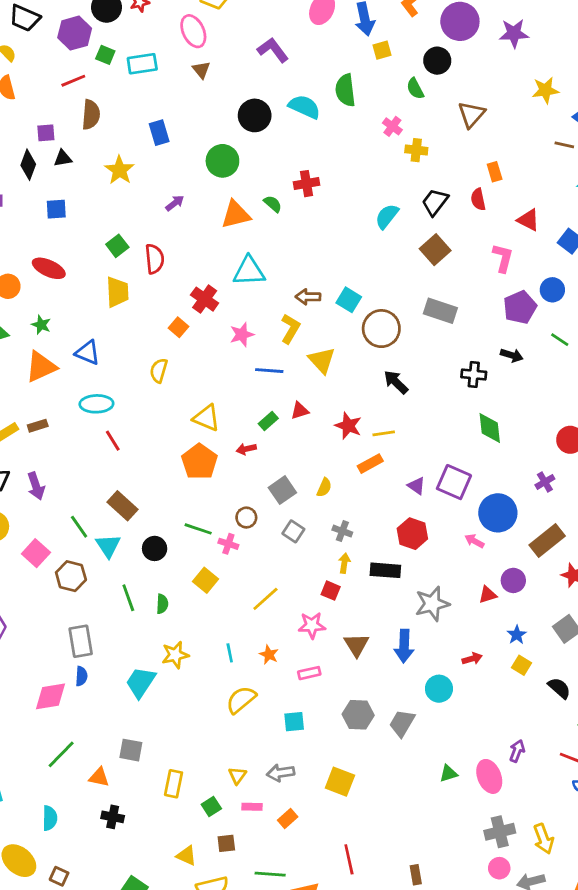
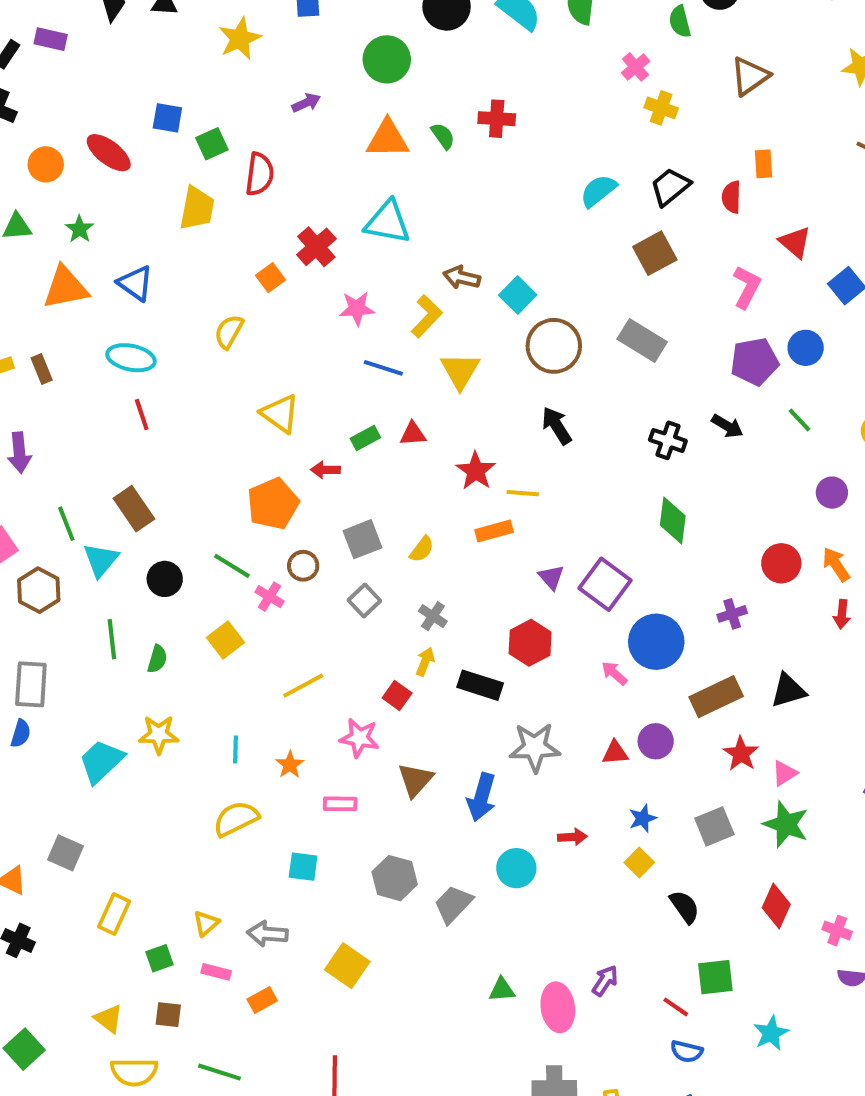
blue square: (56, 209) -> (167, 118), moved
brown rectangle: (38, 426) -> (42, 369), turned 72
orange pentagon: (199, 462) -> (273, 504), moved

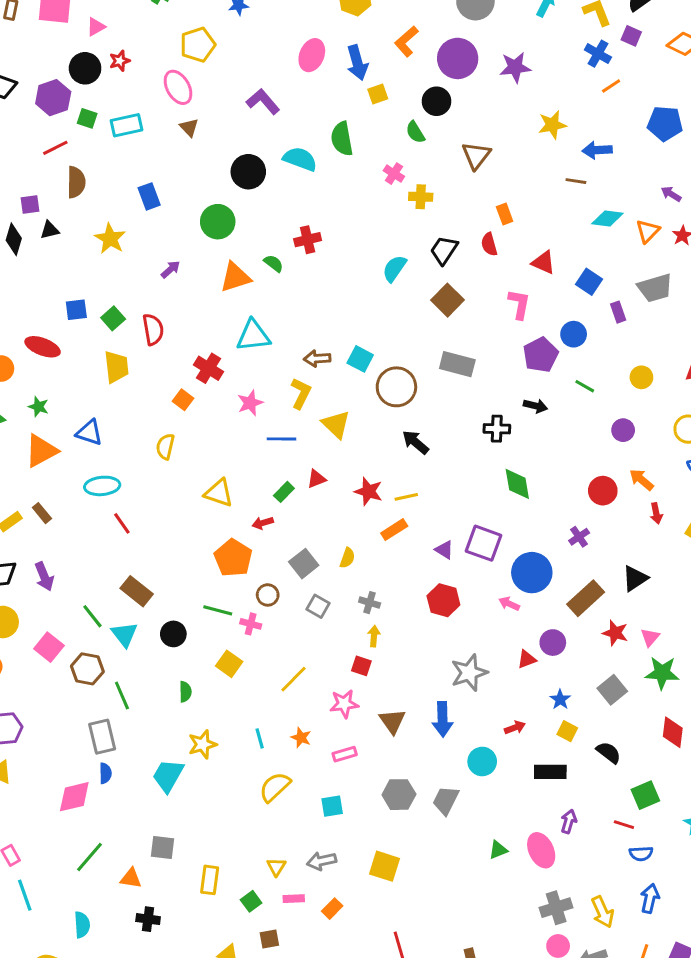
green line: (112, 639) -> (122, 696), moved
black rectangle: (480, 685) -> (550, 772), moved

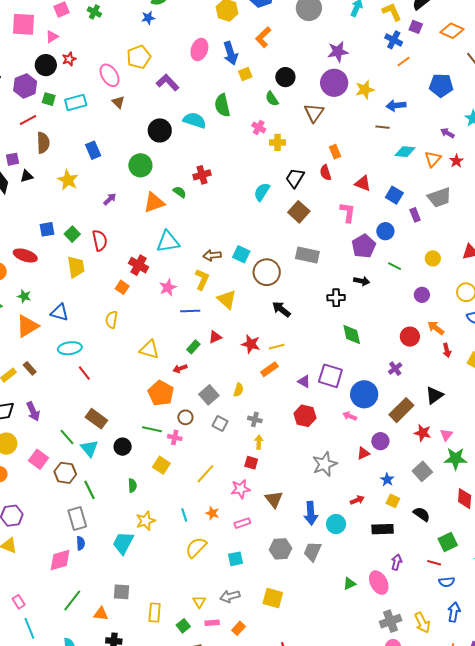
yellow pentagon: (198, 45) -> (139, 57), moved
purple circle: (458, 58) -> (334, 83), moved
blue arrow: (443, 719) -> (311, 513), moved

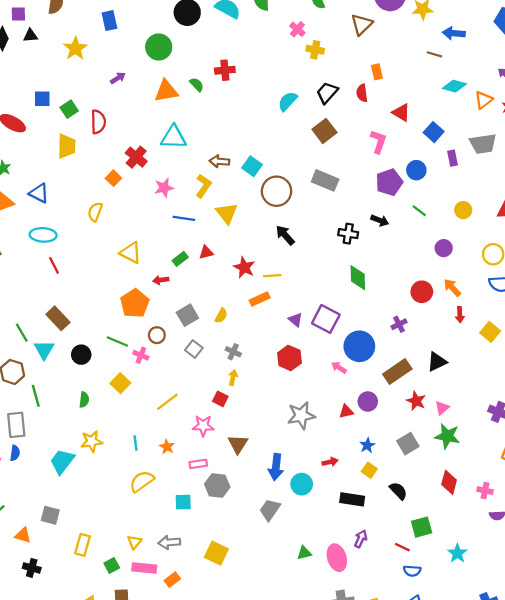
gray hexagon: (280, 549) -> (217, 485), moved
pink rectangle: (212, 623) -> (144, 568), size x1.5

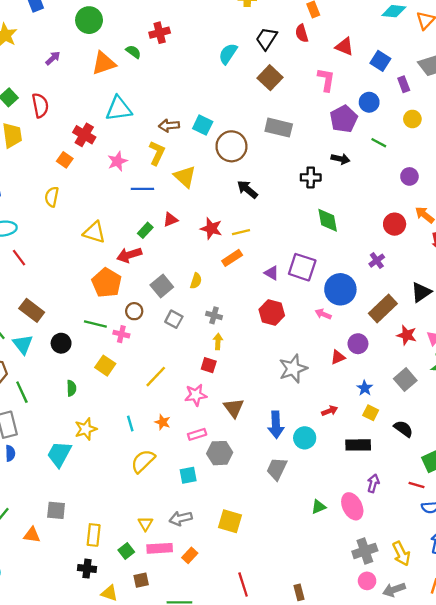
yellow circle: (463, 210) -> (412, 119), moved
red arrow: (161, 280) -> (129, 255), size x1.5
black cross: (32, 568) -> (87, 569), moved

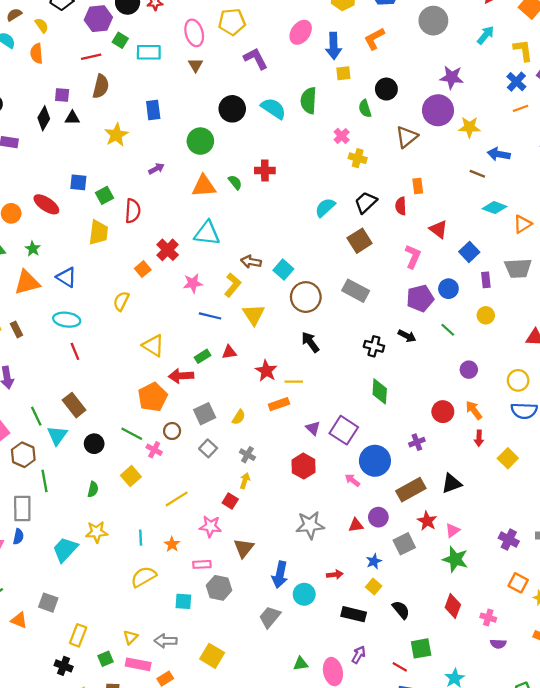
gray square: (405, 380) -> (404, 544), moved

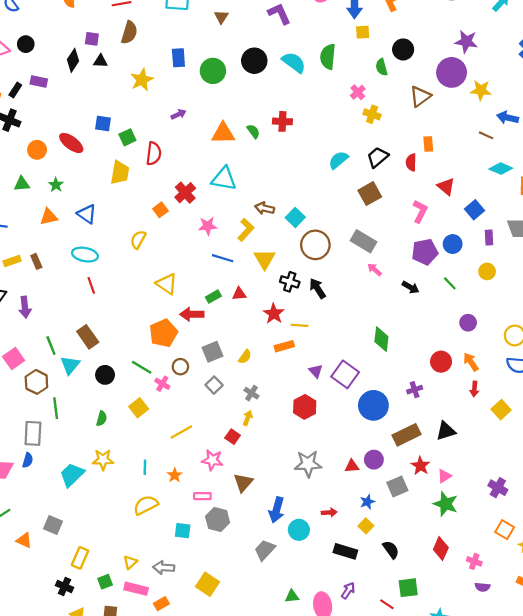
green circle: (200, 141) -> (213, 71), moved
orange triangle: (27, 282) -> (49, 217), size x0.7
black cross: (374, 346) -> (290, 282), moved
pink arrow: (352, 480) -> (375, 270), moved

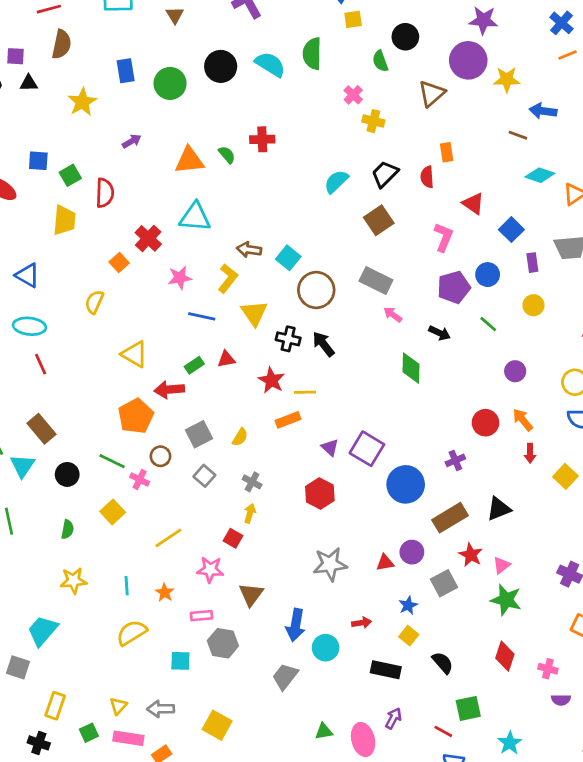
green diamond: (381, 339) -> (411, 368), moved
cyan trapezoid: (72, 475) -> (43, 631), moved

